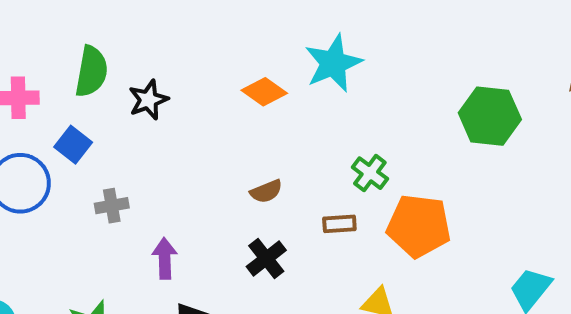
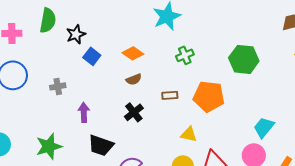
orange diamond: (264, 92) -> (133, 53), moved
green hexagon: (490, 116) -> (244, 59), moved
blue square: (73, 145) -> (92, 56), moved
green cross: (370, 173) -> (185, 55), moved, turned 30

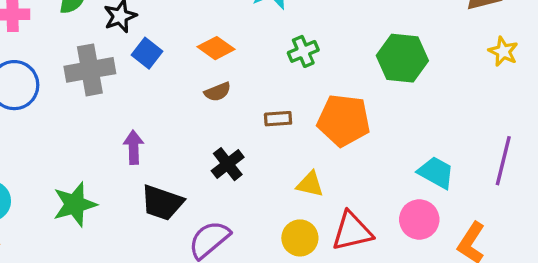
gray cross: (58, 86) -> (90, 70), moved, size x1.8
black cross: (134, 112) -> (228, 164), moved
cyan trapezoid: (264, 127) -> (436, 172), turned 80

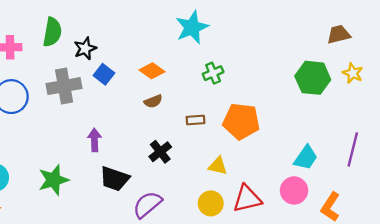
green hexagon: (402, 58) -> (313, 78), moved
cyan trapezoid: (436, 172) -> (306, 158), turned 96

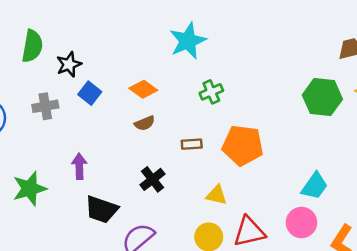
gray cross: (64, 86) -> (45, 106), size x0.7
green star: (53, 180) -> (30, 189), moved

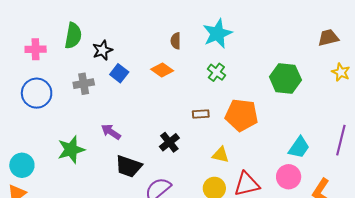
cyan star: (188, 41) -> (217, 34), moved
green cross: (211, 92) -> (216, 72), turned -30
green hexagon: (322, 97) -> (285, 78), moved
brown semicircle: (145, 123) -> (176, 41), moved, turned 112
purple arrow: (79, 166) -> (111, 132), turned -54

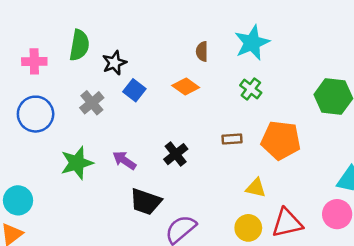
gray cross: (84, 84) -> (92, 103), turned -30
black cross: (169, 142) -> (176, 154), moved
green star: (71, 150) -> (77, 163), moved

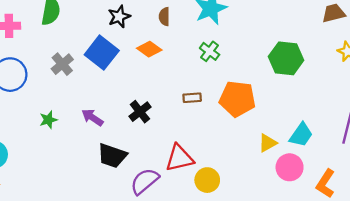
black star: (114, 63) -> (119, 17), moved
blue square: (134, 90) -> (102, 53), size x1.6
green star: (77, 163) -> (48, 120), size x0.6
yellow triangle: (256, 188) -> (267, 143), moved, turned -42
red triangle: (287, 223) -> (179, 158), moved

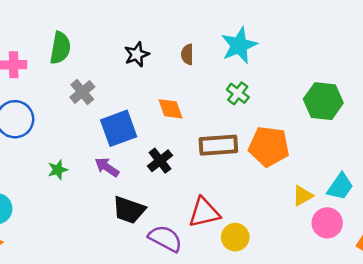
orange diamond: (149, 49) -> (170, 109), moved, turned 35
blue square: (102, 53) -> (119, 128), moved, turned 32
gray cross: (62, 64) -> (82, 92), moved
brown rectangle: (192, 98) -> (218, 145), size x1.8
purple semicircle: (145, 181) -> (165, 238), turned 68

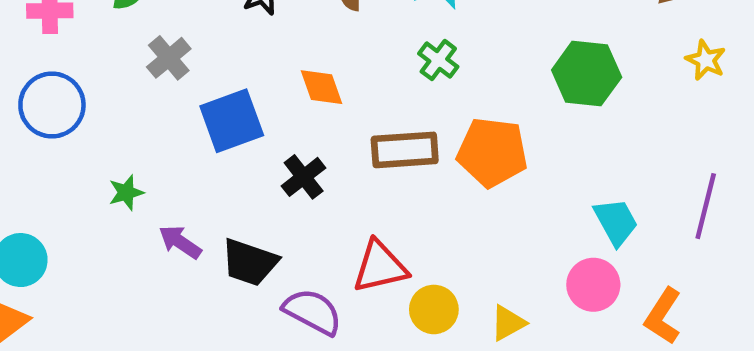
purple arrow: (107, 167) -> (180, 242), moved
cyan trapezoid: (340, 187) -> (616, 222), turned -64
yellow triangle: (303, 196) -> (508, 323), moved

